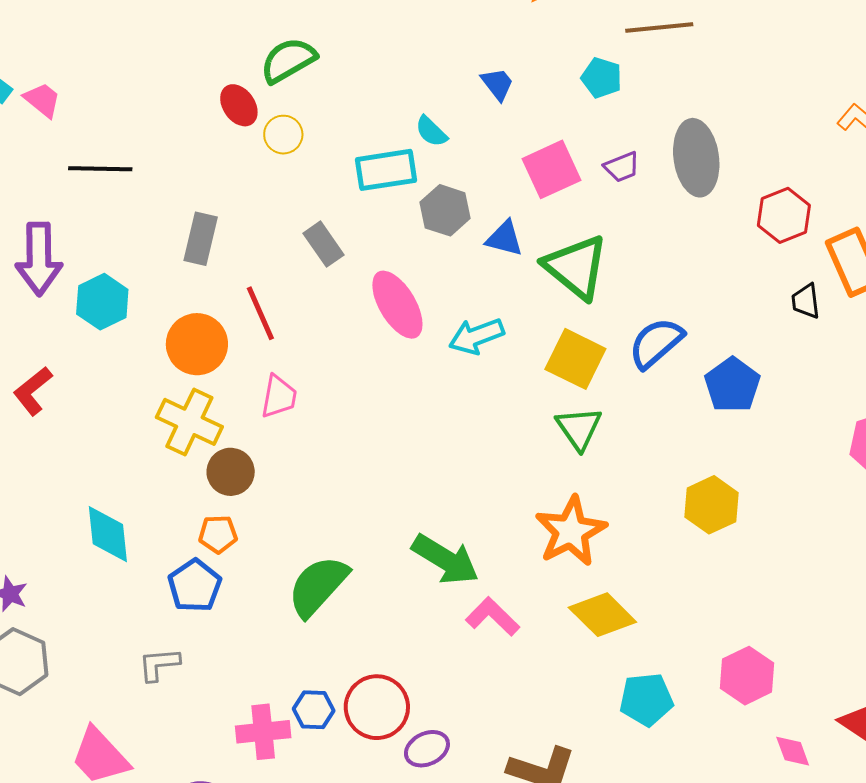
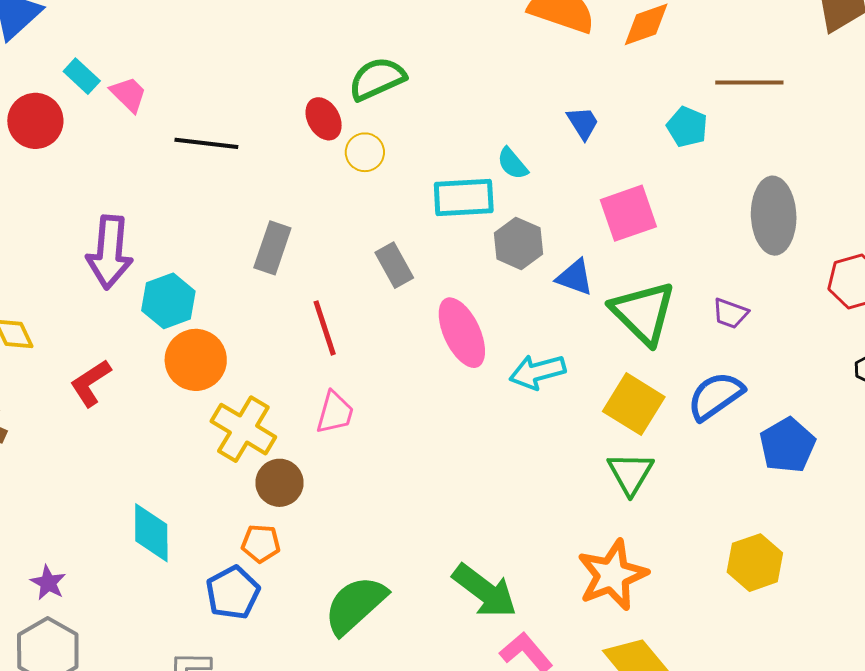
purple trapezoid: (622, 167) -> (730, 313), moved, turned 36
black line: (100, 169) -> (206, 143), moved
orange circle: (197, 344) -> (196, 360), moved

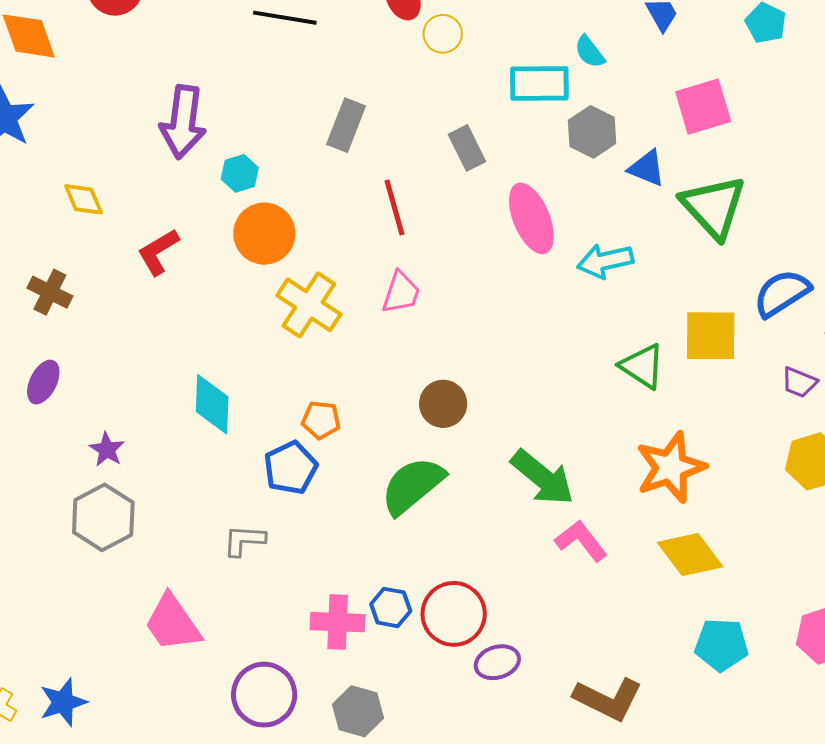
cyan hexagon: (168, 301) -> (240, 173), size x0.7
purple trapezoid: (730, 313) -> (799, 382), moved
yellow square: (634, 404) -> (711, 336), moved, turned -34
green triangle: (630, 473) -> (642, 366), moved, turned -30
brown circle: (280, 483) -> (443, 404), moved

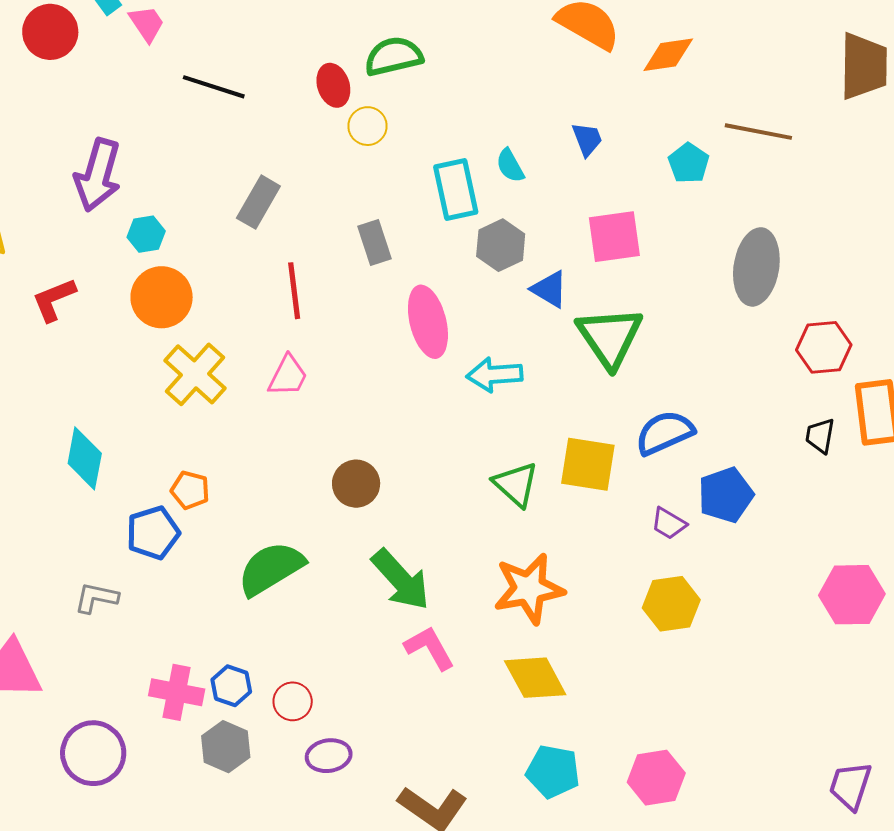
cyan rectangle: (539, 83) -> (456, 189), turned 70
brown circle: (443, 404) -> (356, 484), moved
red circle: (454, 614) -> (293, 701), size x0.6
gray hexagon: (358, 711) -> (226, 747), moved

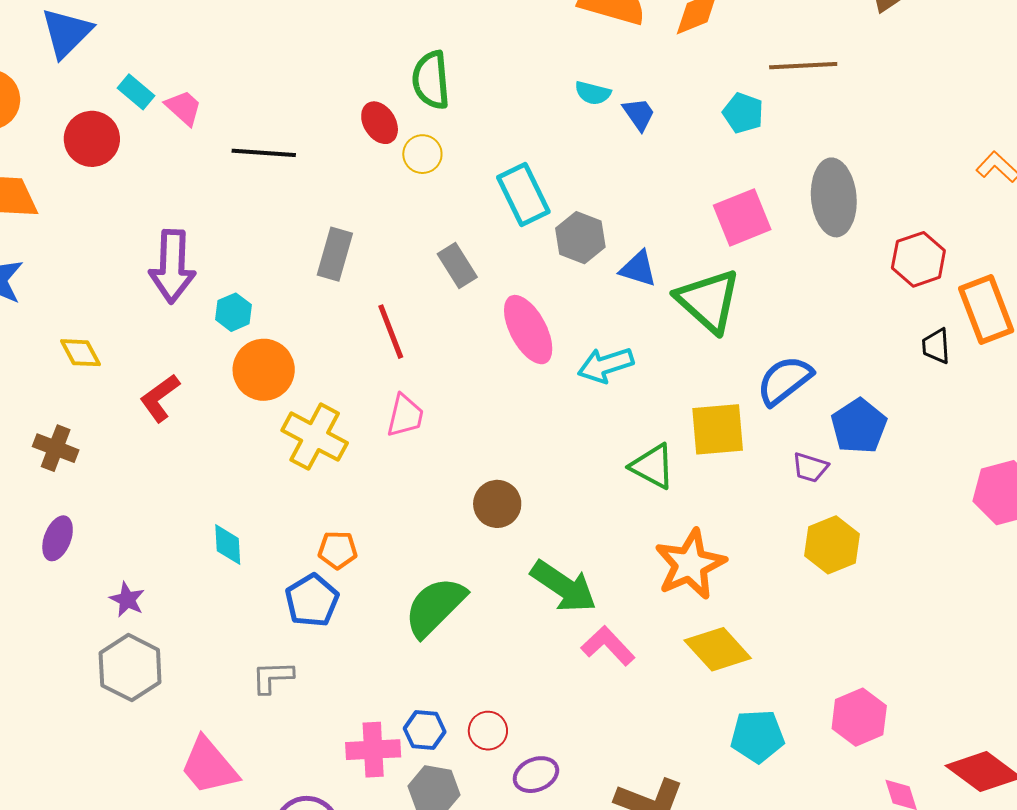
green semicircle: (394, 56) -> (431, 80), turned -68
cyan semicircle: (510, 166) -> (593, 93), moved, turned -33
pink square: (614, 237) -> (742, 217), moved
cyan diamond: (85, 458) -> (228, 545), size x0.7

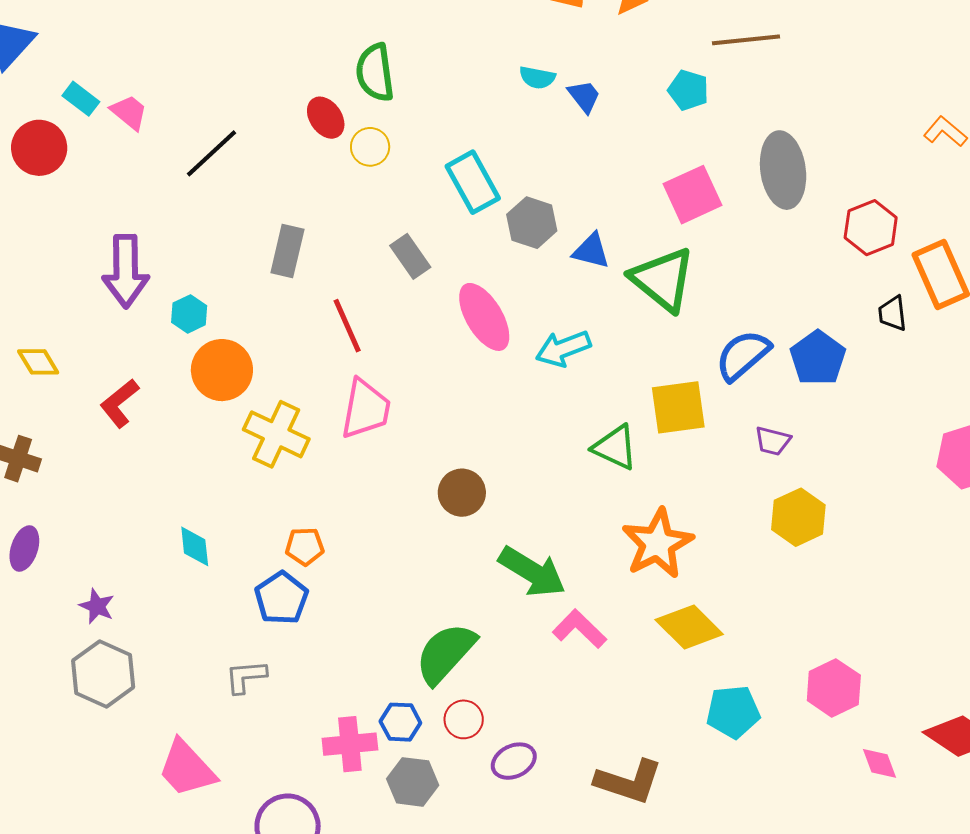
black line: (264, 153) -> (211, 153), turned -44
pink trapezoid: (405, 416) -> (366, 409), size x1.4
blue pentagon: (859, 426) -> (818, 358), moved
green semicircle: (435, 607) -> (445, 653), moved

